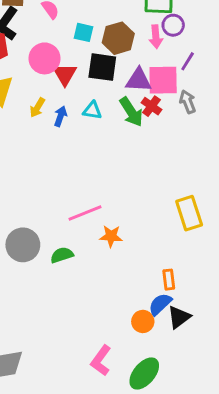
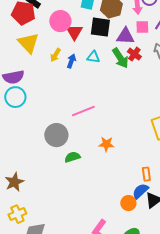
pink square: (163, 80) -> (142, 27), moved, size x0.6
pink line: (85, 213) -> (83, 111), moved
gray circle: (23, 245) -> (56, 135), moved

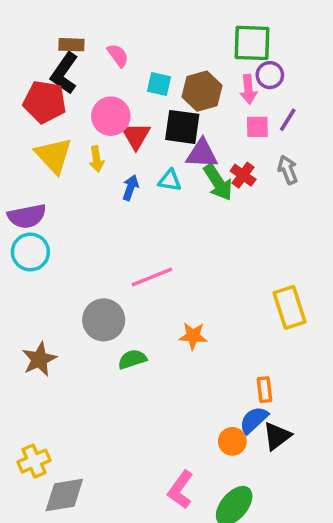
purple triangle: (125, 36) -> (202, 154), moved
yellow arrow: (55, 55) -> (96, 159), moved, turned -40
brown star: (14, 182) -> (39, 359), moved

